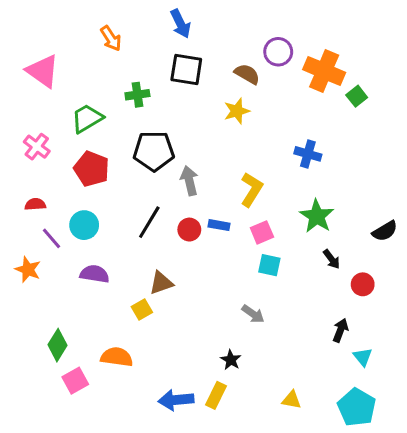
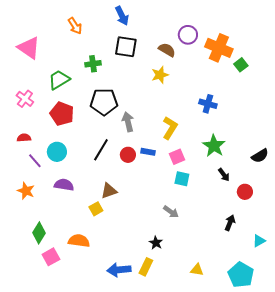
orange star: (28, 270) -> (26, 191), moved
cyan triangle: (363, 357) -> (259, 241), moved, turned 40

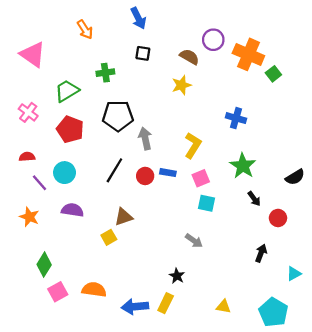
black square: (126, 47) -> (143, 53), size x0.6
orange semicircle: (79, 241) -> (94, 290), moved

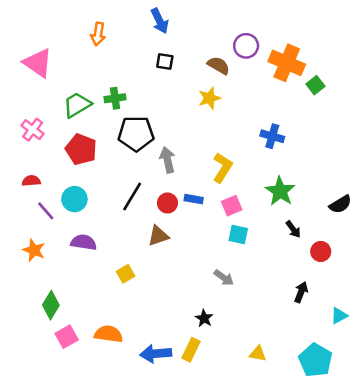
orange arrow: (85, 30) -> (98, 34), turned 42
green cross: (105, 73) -> (115, 98), moved
brown triangle: (124, 217) -> (158, 236), moved

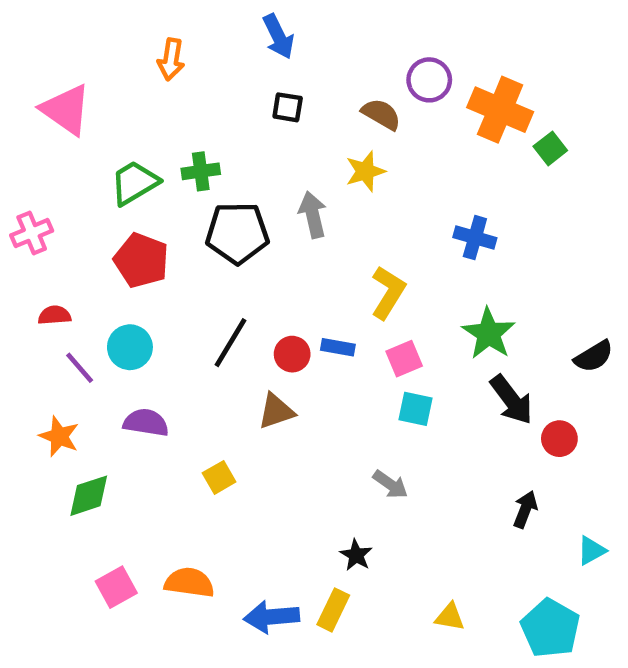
pink cross: (33, 130) -> (32, 233), moved, turned 30
gray arrow: (167, 160) -> (313, 215), moved
black arrow: (293, 229) -> (511, 400), size x1.6
green diamond: (51, 305) -> (89, 496), moved, turned 40

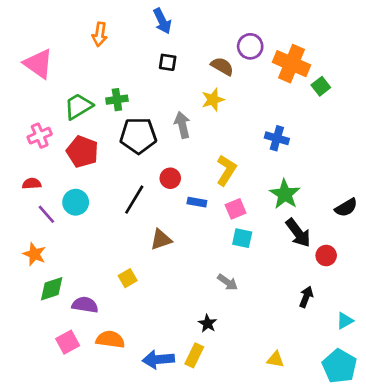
pink cross: (32, 233) -> (40, 136), moved
red circle: (292, 354) -> (170, 178), moved
purple semicircle: (146, 423) -> (85, 305), moved
yellow triangle: (450, 617) -> (276, 359), moved
cyan pentagon: (550, 628) -> (339, 366), moved

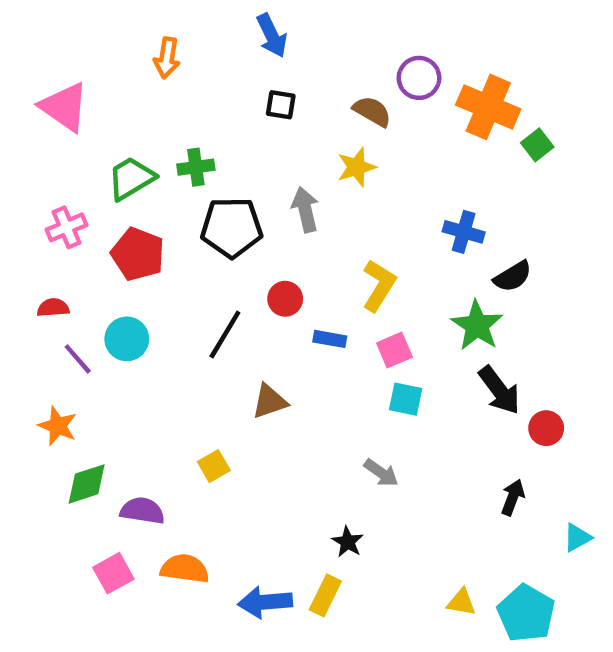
black semicircle: (346, 208) -> (513, 276), moved
cyan pentagon: (339, 366) -> (526, 613), moved

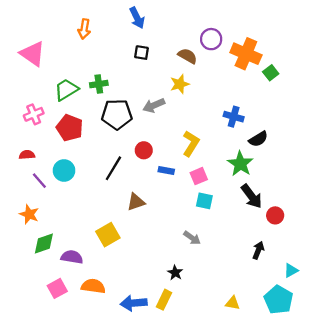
gray arrow: (305, 210) -> (154, 105), turned -100
yellow square: (214, 466) -> (108, 235), size x1.5
cyan pentagon: (526, 613) -> (279, 300), moved

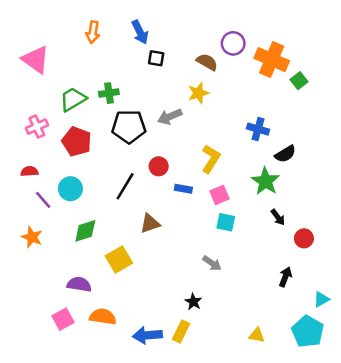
blue arrow: (137, 18) -> (140, 32), moved
black arrow: (252, 196) -> (278, 217), size x0.6
green diamond: (44, 244) -> (85, 231), moved

